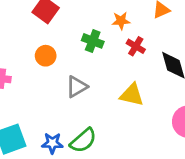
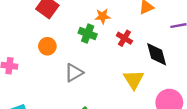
orange star: (121, 21) -> (103, 16), moved
yellow triangle: (132, 95) -> (134, 80), moved, turned 45

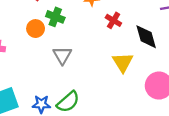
green cross: (88, 34) -> (55, 17), moved
gray triangle: (74, 73) -> (62, 55), turned -30

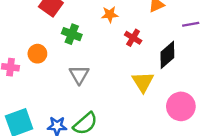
orange circle: (36, 29) -> (37, 54), moved
black diamond: (146, 37) -> (167, 55), turned 64

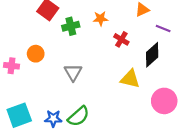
purple line: (191, 24) -> (163, 28), moved, turned 32
green cross: (72, 34) -> (71, 26), moved, turned -35
yellow triangle: (143, 82) -> (130, 79), turned -45

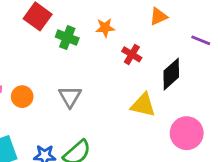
green cross: (71, 26) -> (67, 38), turned 35
purple line: (163, 28) -> (201, 40), moved
orange circle: (36, 54) -> (22, 97), moved

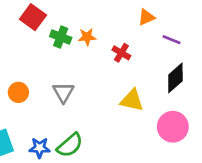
orange star: (105, 28) -> (87, 37), moved
purple line: (201, 40) -> (172, 40), moved
black diamond: (171, 74) -> (175, 78), moved

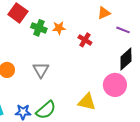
yellow triangle: (132, 100) -> (87, 102), moved
pink circle: (173, 127) -> (115, 85), moved

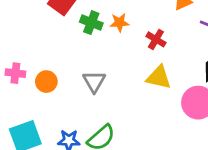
yellow triangle: (87, 102) -> (159, 77), moved

